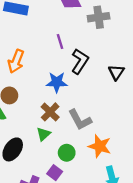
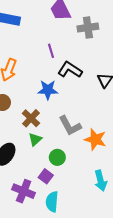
black L-shape: (80, 61) -> (70, 70), turned -90
brown cross: (50, 112) -> (31, 118), moved
orange star: (100, 146) -> (95, 139), moved

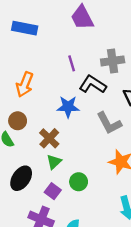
gray cross: (88, 28) -> (113, 61), moved
gray L-shape: (70, 126) -> (109, 123), moved
purple square: (46, 176) -> (53, 191), moved

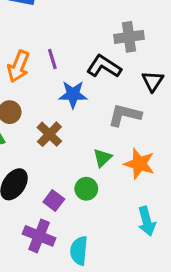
purple line: (72, 63) -> (52, 59), moved
gray L-shape: (109, 123) -> (125, 115), turned 132
green triangle: (54, 162) -> (102, 158), moved

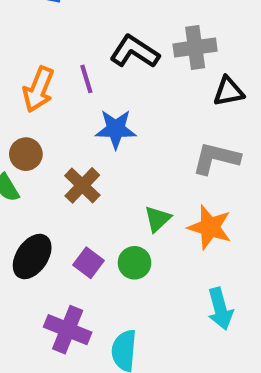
black L-shape: (104, 66) -> (135, 52), moved
black triangle: (153, 81) -> (229, 91), moved, turned 45
gray L-shape: (125, 115) -> (216, 158), moved
purple square: (54, 201) -> (89, 263), moved

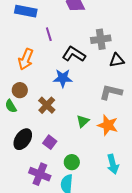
black L-shape: (135, 52) -> (74, 54), moved
purple line: (86, 79) -> (49, 34), moved
green circle: (135, 263) -> (72, 162), moved

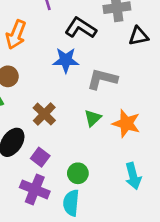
gray L-shape: (111, 92) -> (102, 79), moved
brown cross: (47, 105) -> (44, 114), moved
purple square: (50, 142) -> (40, 157), moved

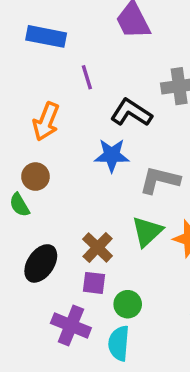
brown cross: (44, 114) -> (98, 247), moved
green triangle: (93, 118) -> (147, 232), size x1.4
purple square: (40, 157) -> (94, 283), moved, turned -30

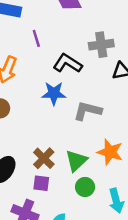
green triangle: (147, 232) -> (76, 161), moved
green circle: (128, 304) -> (85, 187), moved

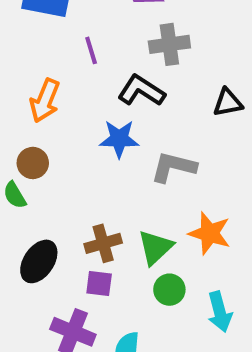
gray cross: (101, 45) -> (169, 44), moved
brown cross: (44, 158) -> (103, 243), turned 30

